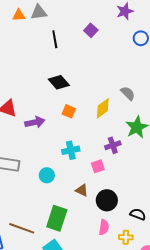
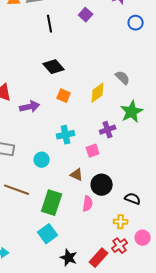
pink semicircle: (104, 227) -> (88, 204), moved
brown line: (22, 228) -> (17, 190), moved

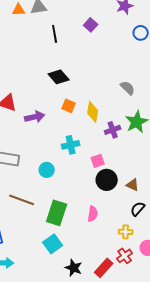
yellow diamond: (98, 93) -> (93, 112), moved, turned -45
purple cross: (108, 130) -> (113, 130), moved
brown triangle: (77, 175) -> (133, 185), moved
black circle: (102, 185) -> (107, 180), moved
black semicircle: (133, 199) -> (138, 209), turned -70

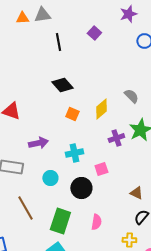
yellow diamond: (93, 112) -> (101, 109), moved, turned 40
purple arrow: (35, 117) -> (38, 143), moved
black circle: (107, 180) -> (81, 188), moved
brown line: (22, 200) -> (25, 208), turned 40

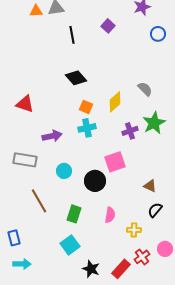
cyan cross: (74, 153) -> (87, 128), moved
pink square: (101, 169) -> (115, 162), size x1.5
green rectangle: (60, 221) -> (74, 214), size x0.7
yellow cross: (129, 240) -> (134, 230), moved

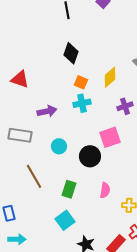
black diamond: (76, 78) -> (71, 53), turned 60

